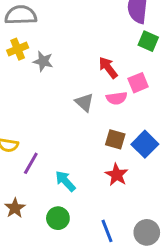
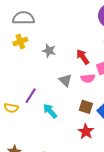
gray star: (43, 61) -> (49, 51), moved
purple line: (31, 163) -> (31, 96), moved
cyan arrow: (65, 181) -> (50, 111), moved

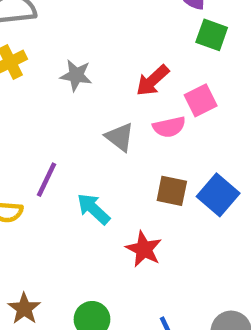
red arrow: (83, 57) -> (152, 81), turned -91
red star: (86, 131) -> (144, 249), moved

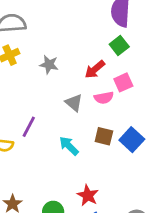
green square: (212, 35) -> (119, 46), moved, turned 30
cyan arrow: (93, 209) -> (69, 146), moved
red star: (144, 249) -> (88, 195), moved

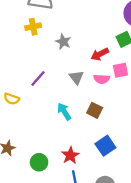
purple line: (29, 127) -> (38, 78), moved
blue square: (132, 140) -> (105, 146), moved

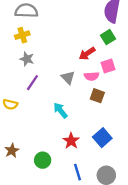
gray star: (63, 42) -> (27, 59), moved
brown square: (95, 110) -> (97, 96), moved
red star: (70, 155) -> (71, 141), moved

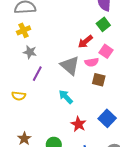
pink square: (108, 66) -> (106, 51), turned -32
gray triangle: (68, 77) -> (70, 66), size x1.5

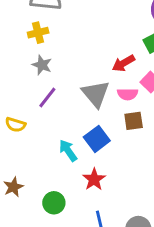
brown square: (99, 80) -> (134, 121), turned -32
cyan arrow: (66, 97) -> (68, 150), moved
blue square: (107, 118) -> (97, 139), moved

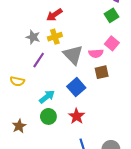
yellow cross: (38, 33) -> (55, 37), moved
red arrow: (123, 63) -> (54, 15), moved
cyan arrow: (68, 150) -> (47, 97), moved, turned 91
green circle: (54, 203) -> (48, 116), moved

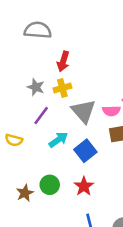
red arrow: (54, 15) -> (63, 61), turned -42
cyan arrow: (47, 97) -> (58, 140), moved
brown star: (19, 126) -> (25, 193), moved

